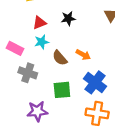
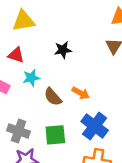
red triangle: (39, 23) -> (16, 55), moved, turned 40
gray cross: (28, 73) -> (19, 131), moved

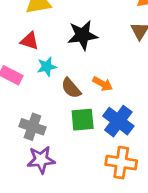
black star: (63, 50) -> (83, 35), size x1.5
green square: (55, 135) -> (83, 120), moved

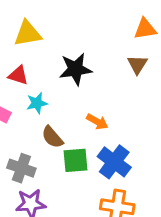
brown semicircle: (71, 88) -> (52, 137), moved

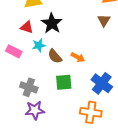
black star: (76, 69) -> (52, 23), moved, turned -30
brown semicircle: (52, 137) -> (55, 56), moved
blue cross: (114, 162) -> (102, 83), moved

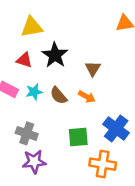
brown triangle: (104, 20) -> (93, 69), moved
cyan star: (39, 45) -> (34, 92), moved
green square: (64, 82) -> (78, 137), moved

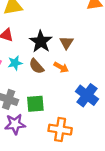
black star: (55, 55) -> (41, 42), moved
green square: (78, 137) -> (35, 104), moved
orange cross: (103, 164) -> (60, 130), moved

